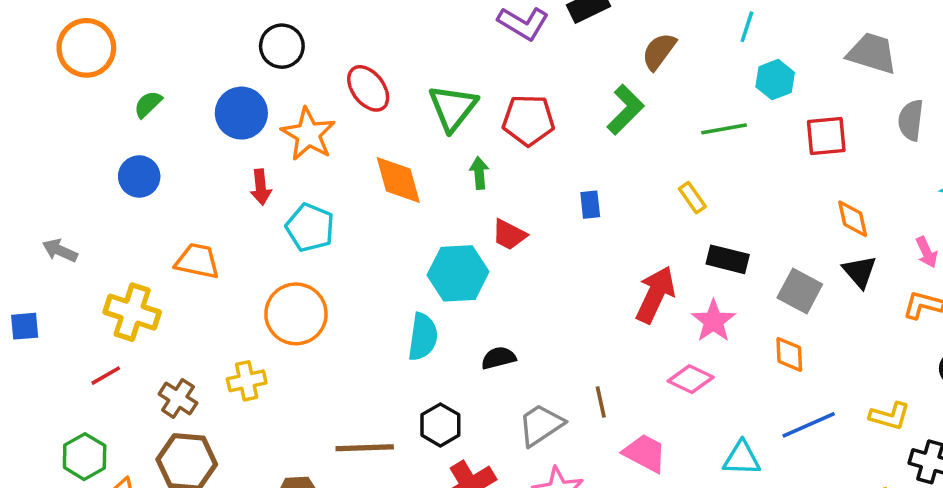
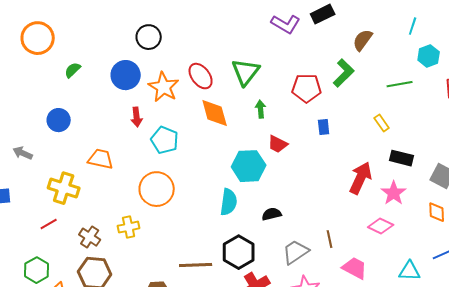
red ellipse: (368, 88) -> (201, 76), moved
red pentagon: (529, 120) -> (307, 88), moved
blue circle: (139, 176) -> (59, 120), moved
black hexagon: (440, 425) -> (239, 252), size x1.4

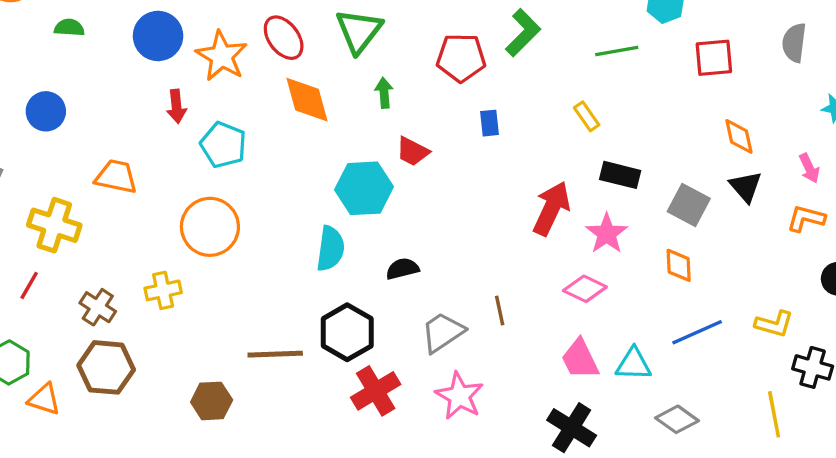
green semicircle: (73, 70) -> (69, 28), turned 48
red line: (49, 224) -> (29, 285), turned -30
pink trapezoid: (355, 268) -> (580, 359), moved, turned -144

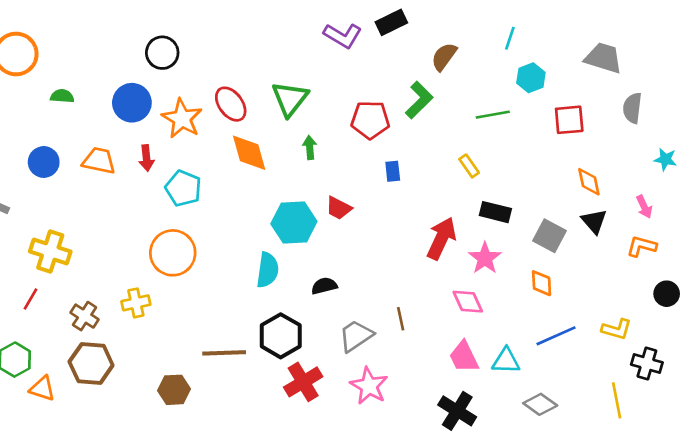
red trapezoid: (412, 151) -> (339, 208), moved
orange trapezoid: (116, 177) -> (99, 161), moved
pink diamond: (585, 289) -> (468, 302), turned 40

